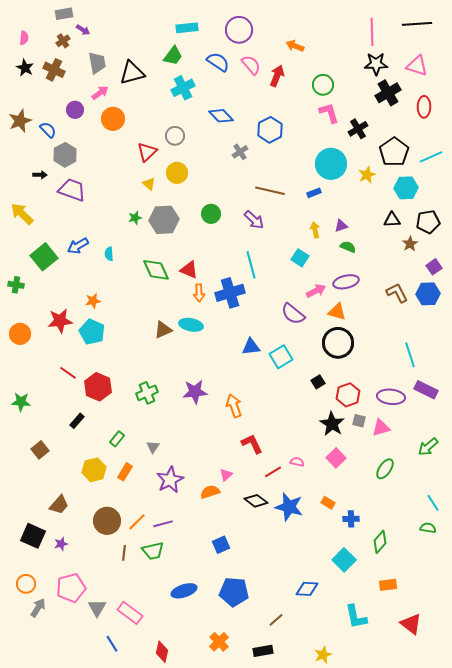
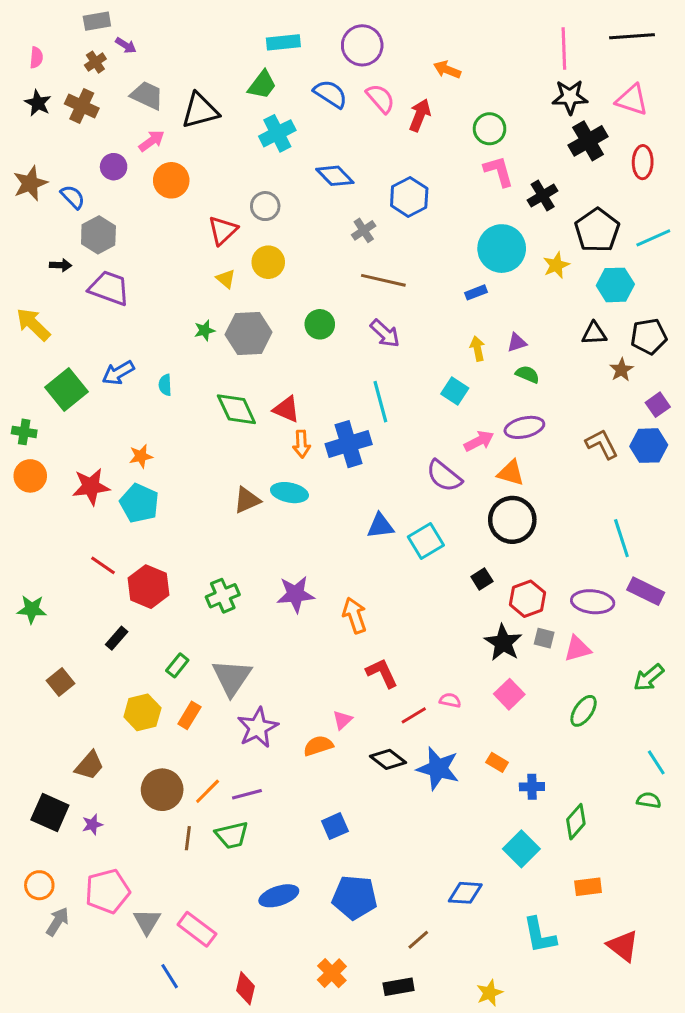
gray trapezoid: (97, 63) -> (147, 95), turned -55
brown line: (270, 191) -> (383, 280), moved
orange circle: (20, 334) -> (30, 476), moved
gray triangle: (153, 447) -> (232, 678), size x2.0

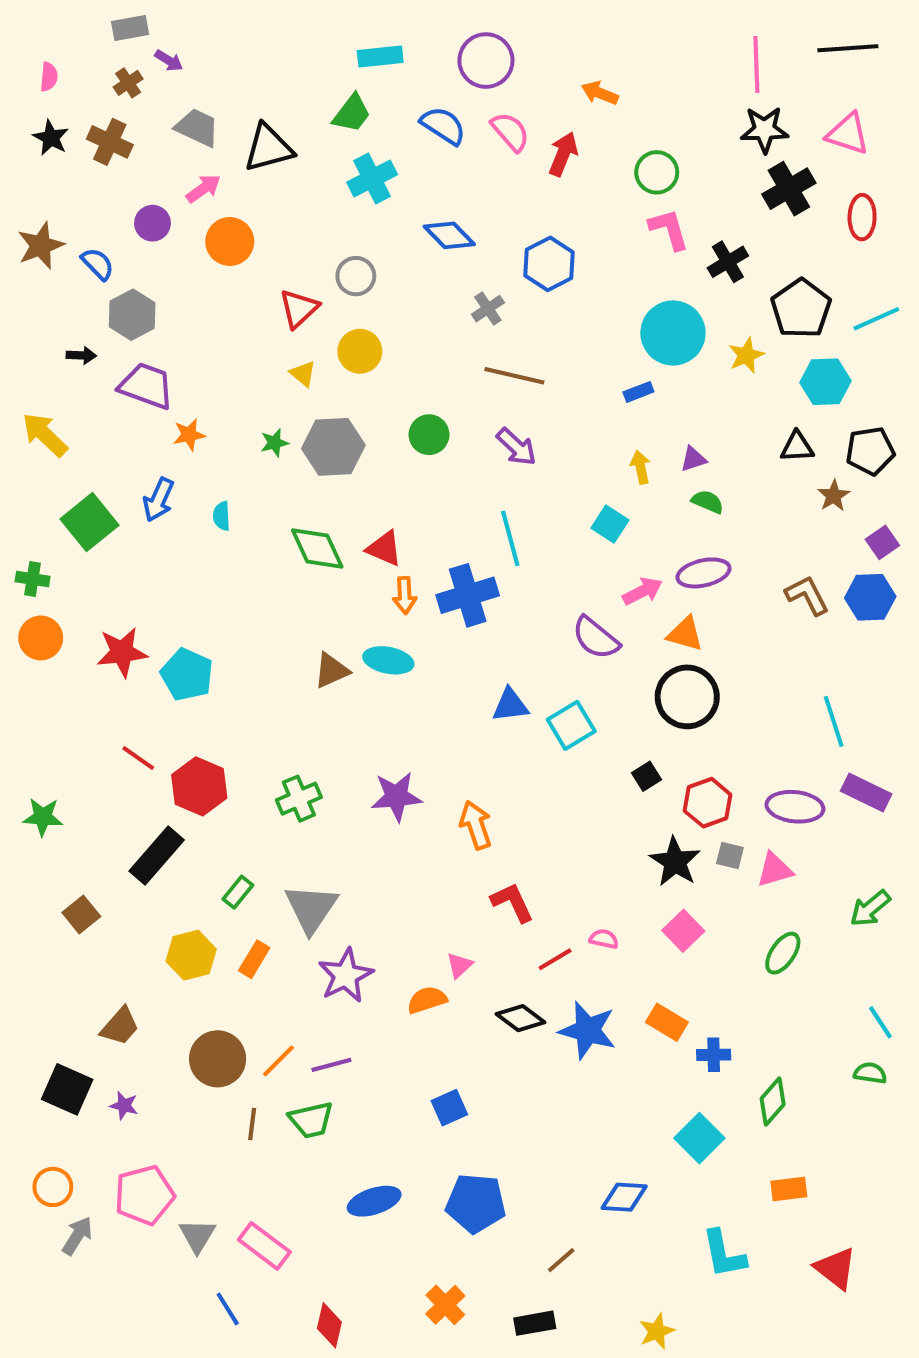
blue arrow: (118, 373) -> (159, 500), turned -36
orange star: (141, 456) -> (189, 435), moved
black rectangle: (117, 638) -> (157, 856), size x1.8
orange rectangle: (497, 762) -> (667, 1022), size x1.4
purple star: (92, 825) -> (124, 1106), turned 30

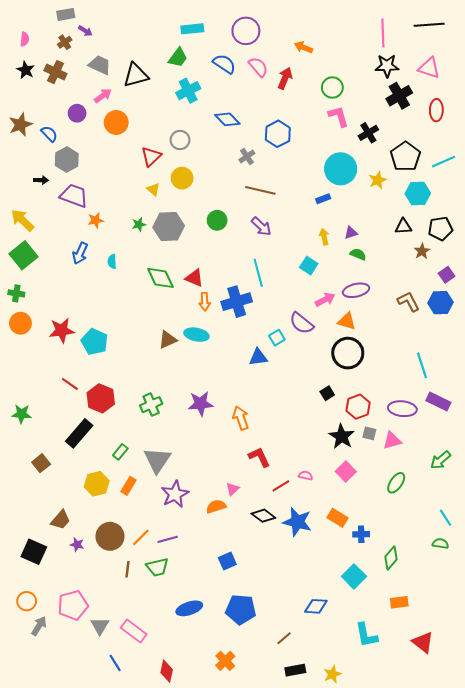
green square: (89, 522) -> (24, 255), moved
cyan square: (571, 725) -> (277, 338), moved, size x0.7
purple star: (124, 1106) -> (77, 545), moved
black rectangle: (535, 1323) -> (295, 670), moved

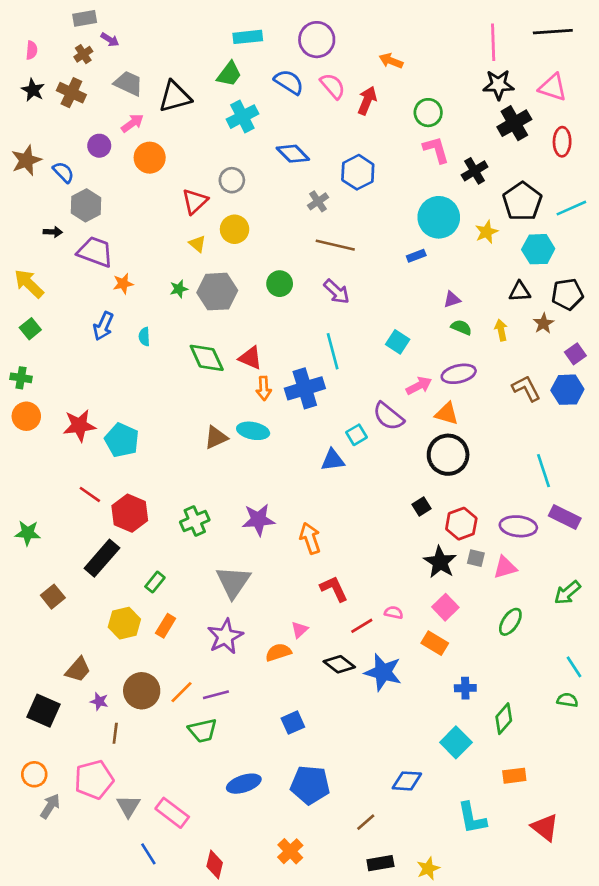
yellow arrow: (324, 237) -> (501, 330), moved
green square: (24, 255) -> (30, 329), size x0.6
gray triangle: (157, 460) -> (233, 582), moved
orange rectangle: (337, 518) -> (435, 643), moved
brown line: (128, 569) -> (115, 733), moved

